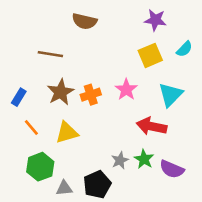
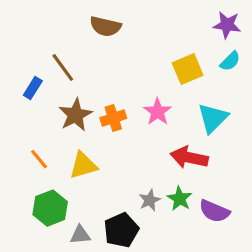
purple star: (155, 20) -> (227, 25), moved
brown line: (50, 54) -> (63, 68), turned 45
blue rectangle: (19, 97) -> (33, 88), moved

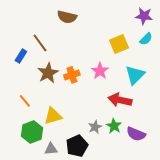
yellow triangle: (83, 165) -> (53, 116), moved

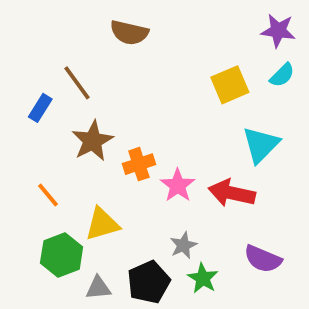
pink star: (100, 71) -> (178, 185), moved
orange cross: (72, 75) -> (139, 164), moved
green star: (114, 126) -> (203, 278), moved

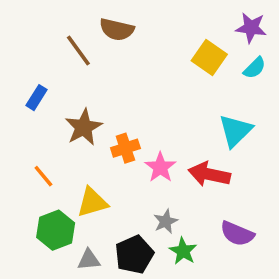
brown line: (77, 83) -> (78, 50), moved
yellow square: (230, 85) -> (209, 57), moved, turned -32

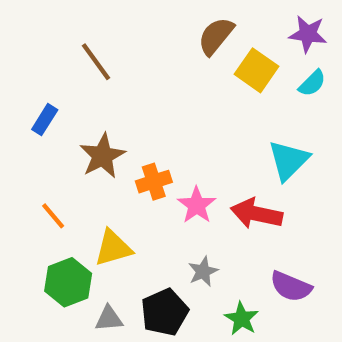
brown semicircle: (117, 30) -> (216, 36), moved, turned 116
green star: (183, 251) -> (242, 319), moved

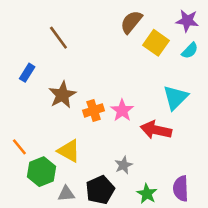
pink star: (197, 205) -> (122, 110), moved
orange line: (53, 216) -> (19, 147), moved
yellow triangle: (113, 248) -> (69, 151), turned 45
purple semicircle: (291, 286) -> (181, 189), moved, turned 65

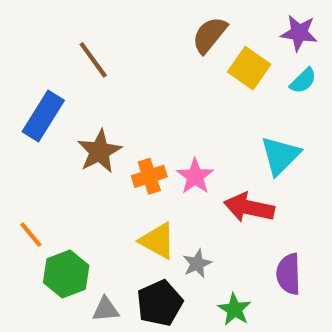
blue rectangle: (27, 73) -> (43, 116), size x1.6
yellow triangle: (69, 151) -> (158, 241), moved
purple semicircle: (181, 189) -> (289, 274), moved

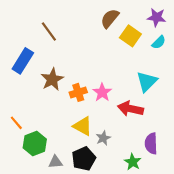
green star: (235, 309) -> (133, 162), moved

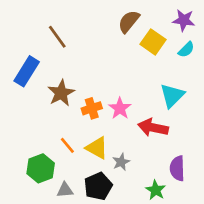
orange line: (16, 123) -> (67, 145), moved

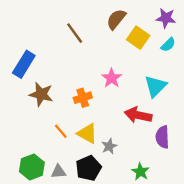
brown line: (57, 37) -> (75, 33), moved
brown star: (61, 93) -> (41, 94), moved, turned -30
pink star: (120, 108) -> (112, 78), moved
green hexagon: (41, 168) -> (32, 167), moved
purple semicircle: (177, 168) -> (162, 137), moved

